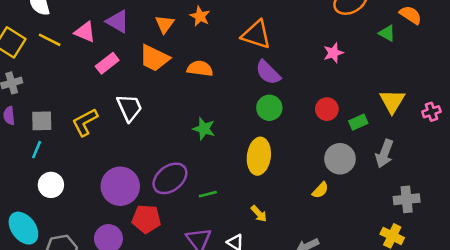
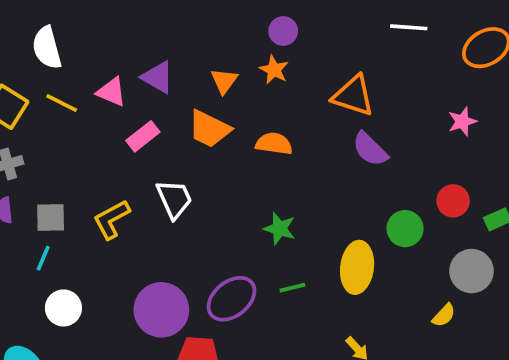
green circle: (269, 108) -> (405, 229), moved
green line: (208, 194) -> (292, 288), moved

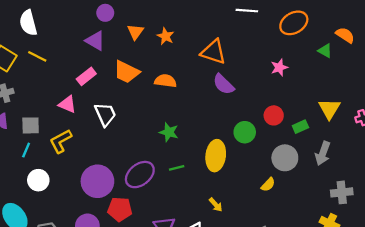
purple circle: (283, 31) -> (105, 13), moved
orange triangle: (224, 81) -> (135, 32), moved
pink triangle: (111, 92) -> (67, 104), moved
yellow L-shape: (111, 219) -> (61, 141), moved

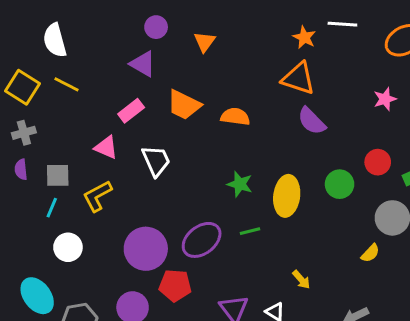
orange triangle: (135, 32) -> (204, 42), moved
orange star: (165, 36) -> (304, 37), moved
yellow ellipse: (216, 156) -> (287, 196), moved

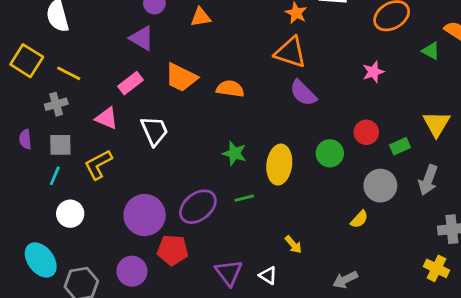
orange triangle: (204, 42) -> (201, 17), turned 45
yellow line: (67, 84) -> (69, 73), moved
gray cross: (24, 133) -> (56, 104), moved

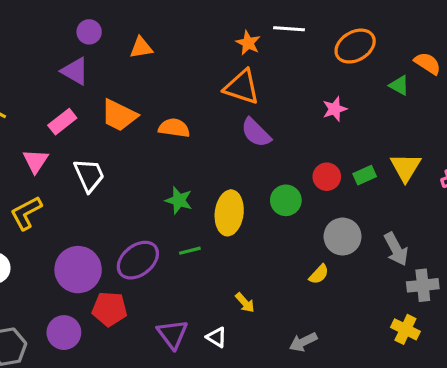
pink triangle: (107, 118) -> (36, 161), turned 40
green rectangle: (400, 146) -> (365, 175), moved
gray arrow: (428, 180) -> (396, 249), moved, turned -48

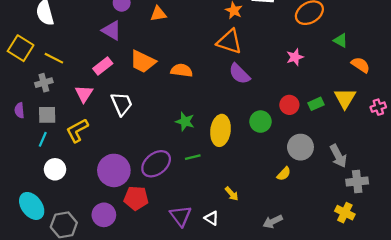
orange semicircle: (428, 63) -> (360, 65), moved

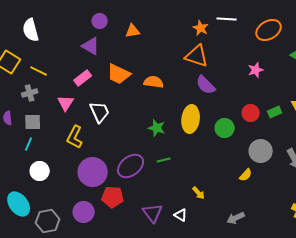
yellow L-shape: (77, 130) -> (75, 137), moved, turned -35
yellow ellipse: (221, 130) -> (191, 119), moved

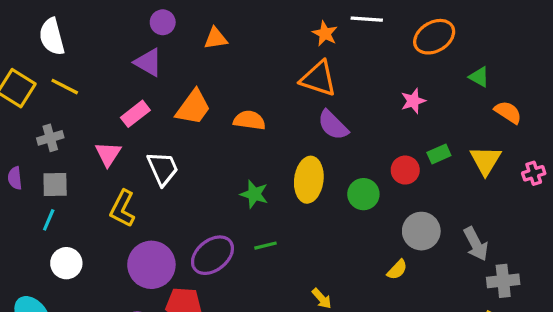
yellow line: (39, 71) -> (65, 87), moved
orange trapezoid: (119, 74) -> (193, 107), turned -80
green rectangle: (275, 112) -> (439, 154), moved

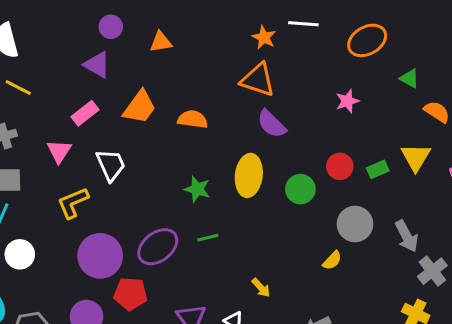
green rectangle: (439, 154) -> (378, 169), moved
yellow L-shape: (123, 209) -> (73, 203), turned 40
gray cross: (503, 281) -> (432, 271), turned -32

